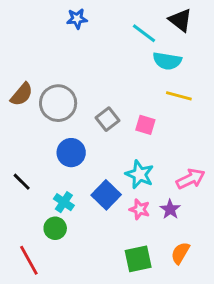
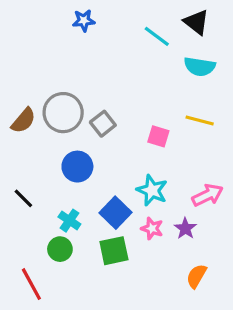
cyan semicircle: (167, 61) -> (200, 67), moved
brown semicircle: (22, 94) -> (23, 121), moved
yellow line: (179, 96) -> (200, 121), moved
gray square: (108, 119) -> (103, 124), moved
green square: (138, 259) -> (114, 251), moved

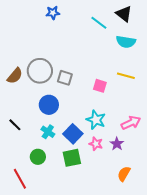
gray square: (103, 124) -> (65, 78), turned -35
cyan cross: (69, 221) -> (48, 132), moved

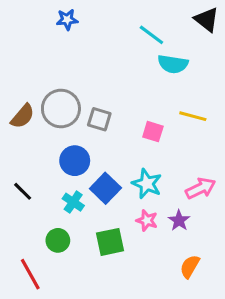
blue star: (53, 13) -> (67, 20), moved
black triangle: (124, 14) -> (207, 20), moved
cyan semicircle: (126, 42) -> (173, 64), moved
blue square: (73, 134) -> (105, 188), moved

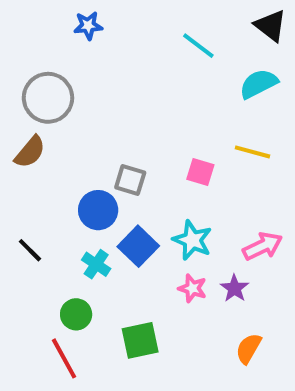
cyan semicircle: (173, 64) -> (259, 84), moved, turned 144
gray circle: (61, 109) -> (48, 98), moved
gray square: (99, 119) -> (130, 180), moved
green square: (110, 242) -> (140, 340), moved
red line: (30, 274) -> (64, 358), moved

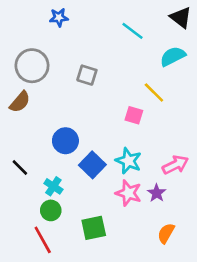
yellow line: (253, 152) -> (154, 92), moved, turned 30
gray square: (130, 180) -> (87, 75), moved
cyan cross: (96, 264) -> (53, 186), moved
pink star: (192, 288) -> (128, 193), size x1.4

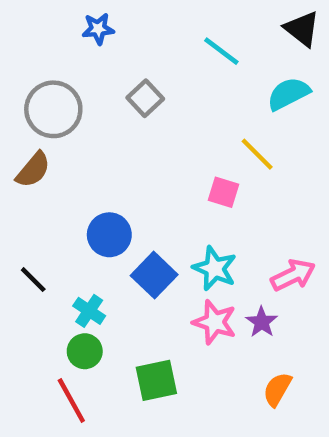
gray square: (87, 75) -> (145, 98), moved, turned 30

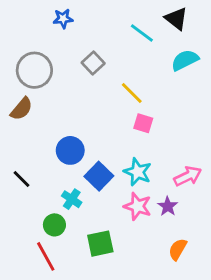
black triangle: (302, 29) -> (176, 19), moved
yellow line: (257, 154) -> (132, 93), moved
cyan cross: (89, 311) -> (72, 199), moved

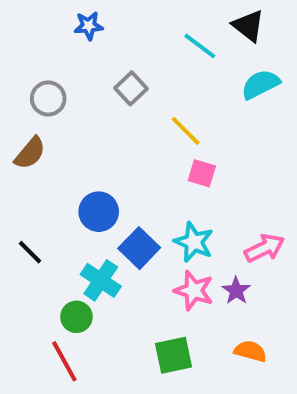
gray circle: (34, 70) -> (48, 98), size x0.7
cyan cross: (72, 199) -> (101, 280), size x1.4
green square: (100, 244) -> (174, 355), moved
orange semicircle: (178, 249) -> (250, 351), turned 75

